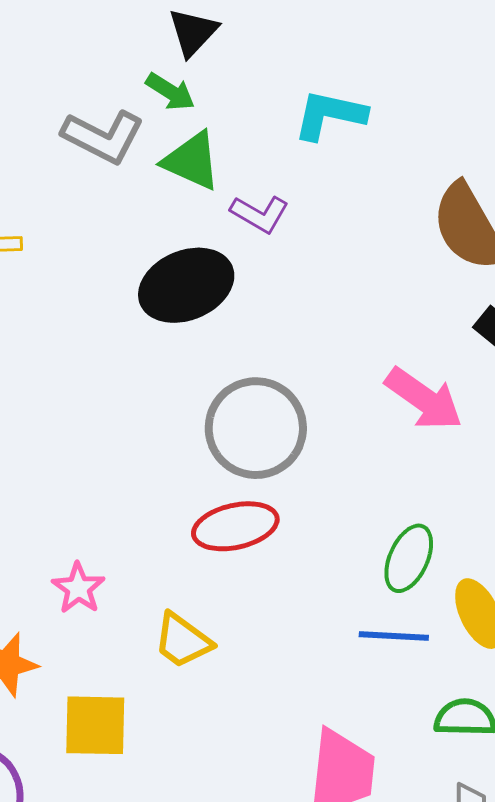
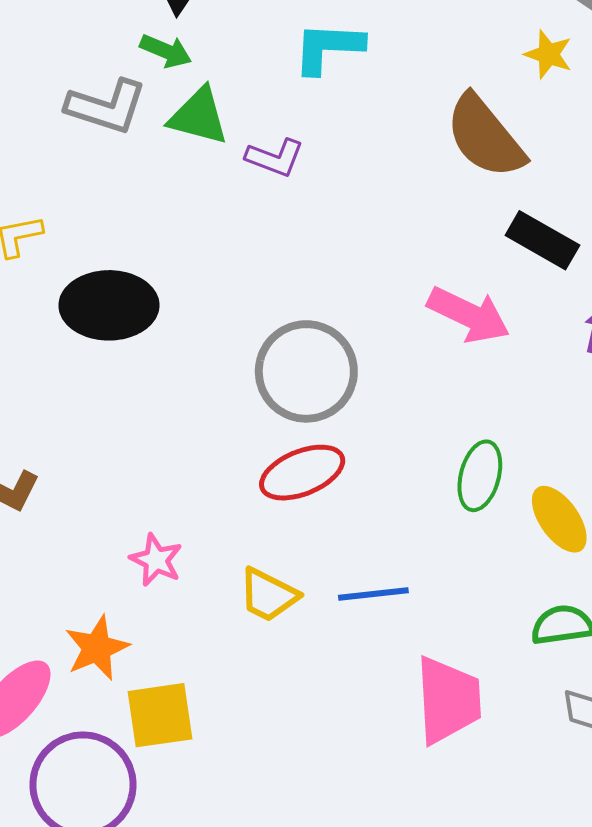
black ellipse: (186, 285) -> (109, 305), moved, turned 32
blue line: (394, 636) -> (373, 594), moved
yellow square: (95, 725) -> (160, 715), moved

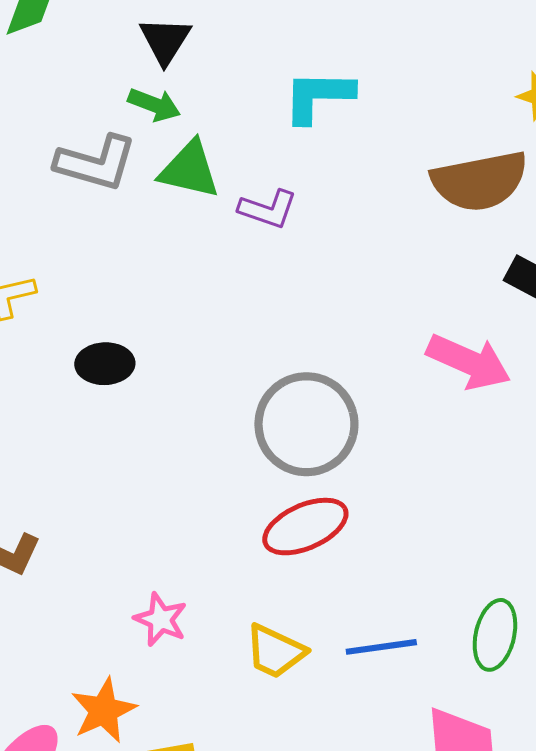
brown semicircle: (485, 137) -> (480, 181), turned -60
black ellipse: (109, 305) -> (105, 364), size x0.6
green ellipse: (480, 476) -> (495, 635), moved

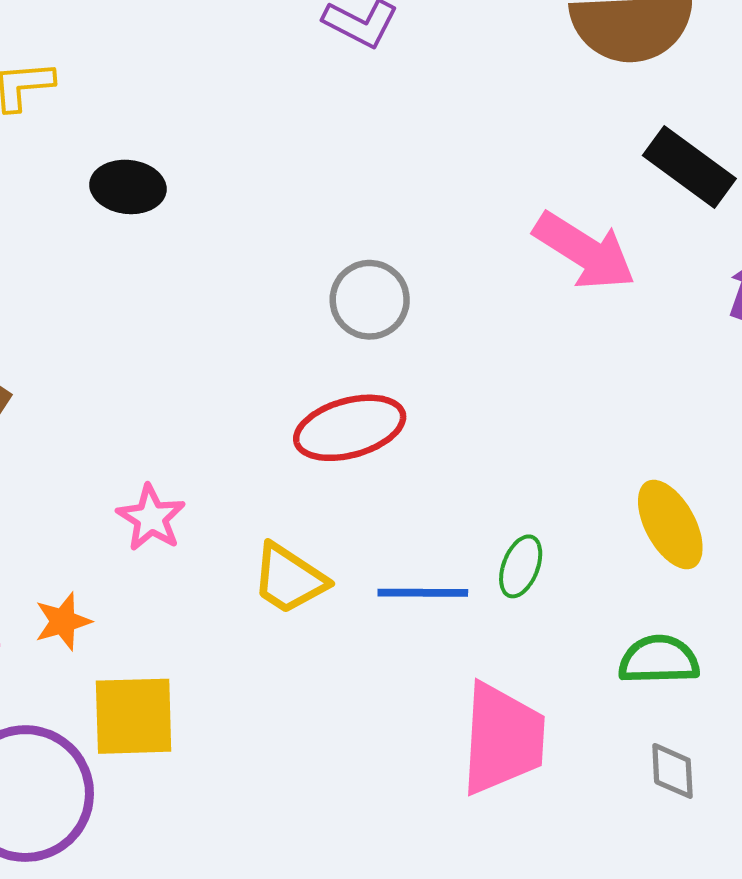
gray circle: (306, 424) -> (370, 300), size x0.6
green ellipse: (495, 635) -> (521, 566), moved, size x0.7
orange star: (104, 710) -> (63, 621), size x0.7

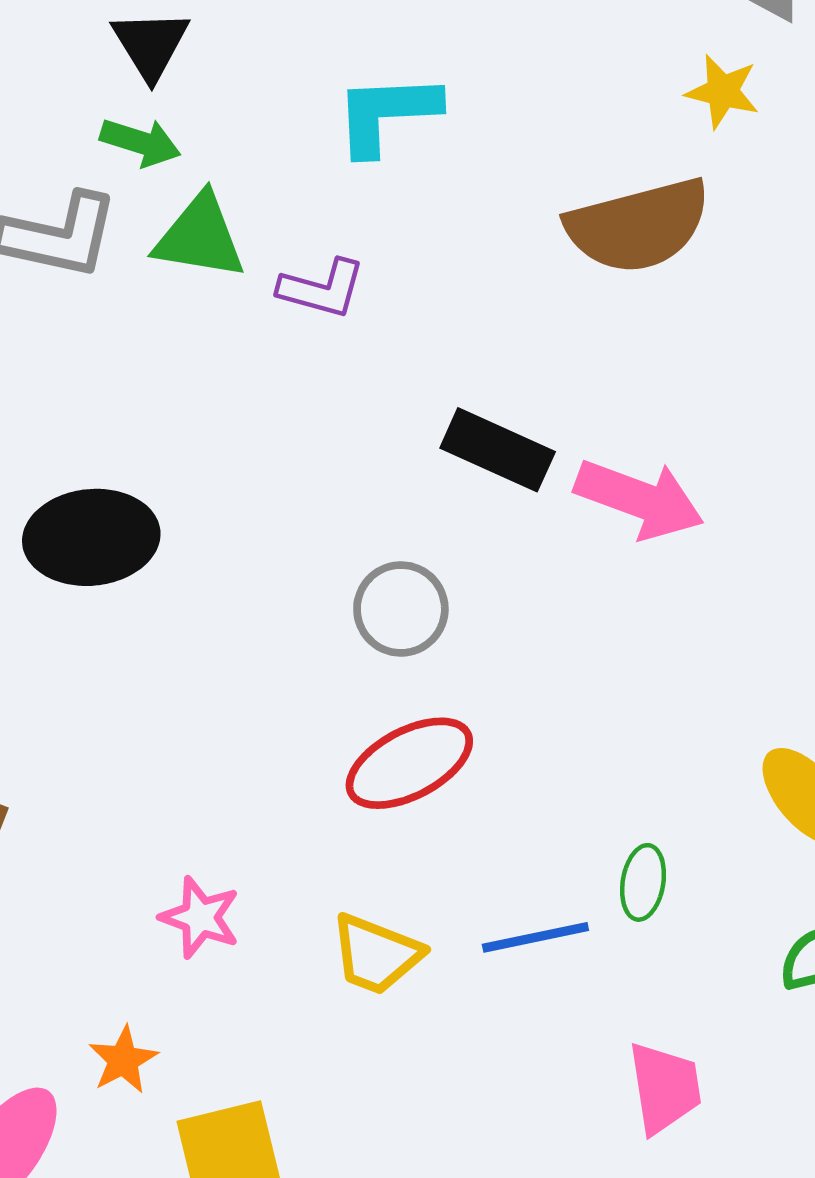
black rectangle: (689, 167) -> (498, 450), moved
black ellipse: (128, 187) -> (91, 537), size x1.5
pink trapezoid: (503, 739) -> (665, 1088), size x0.7

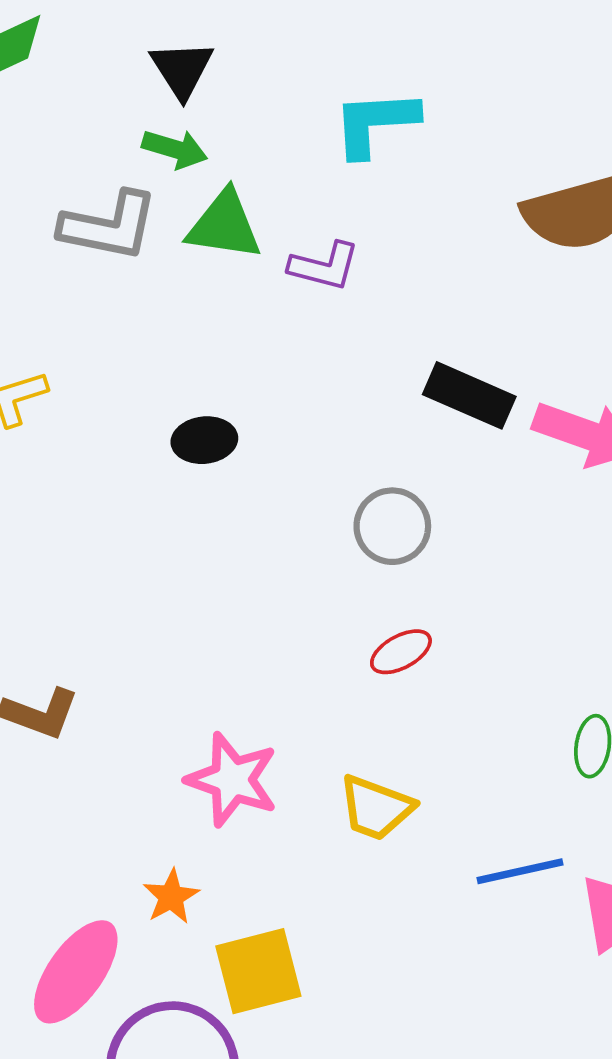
black ellipse: (91, 537) -> (204, 440), moved, size x0.6
red ellipse: (409, 763) -> (401, 652), size x0.6
pink star: (200, 917) -> (232, 780), size x1.4
blue line: (535, 937) -> (520, 871), moved

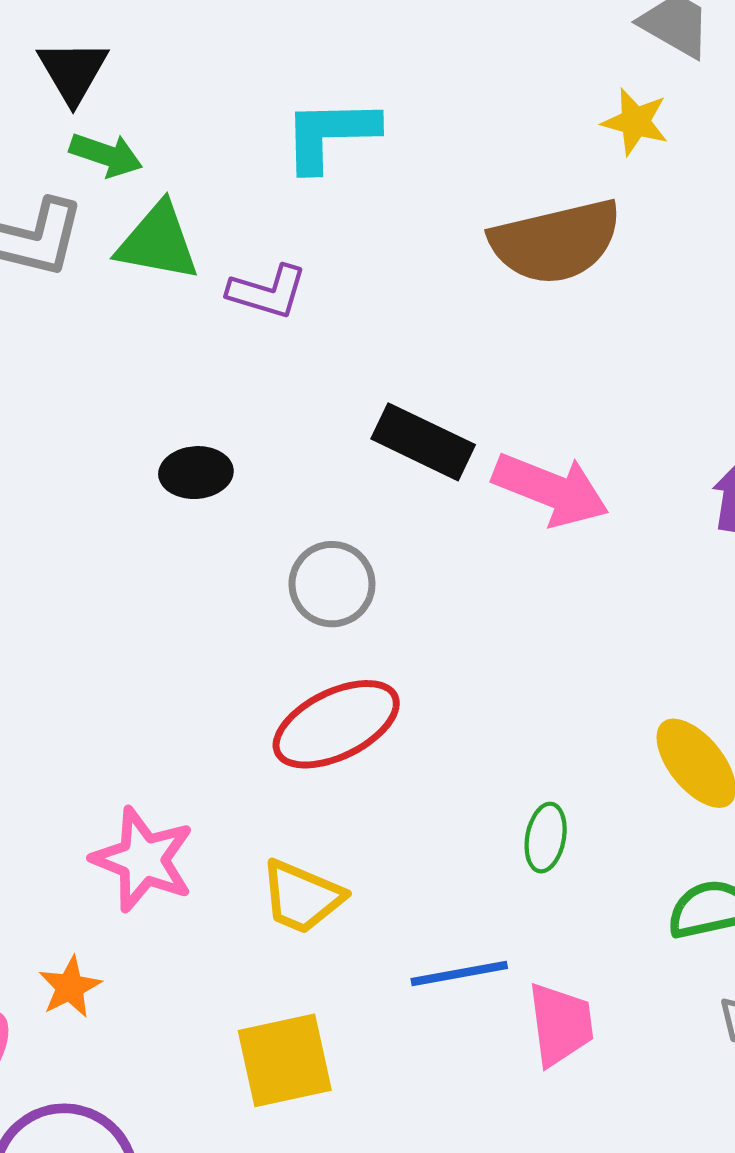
black triangle: (182, 69) -> (73, 71), moved
black ellipse: (204, 440) -> (196, 473), moved
red ellipse: (401, 652) -> (336, 724), size x1.8
yellow square: (258, 971) -> (285, 1060), moved

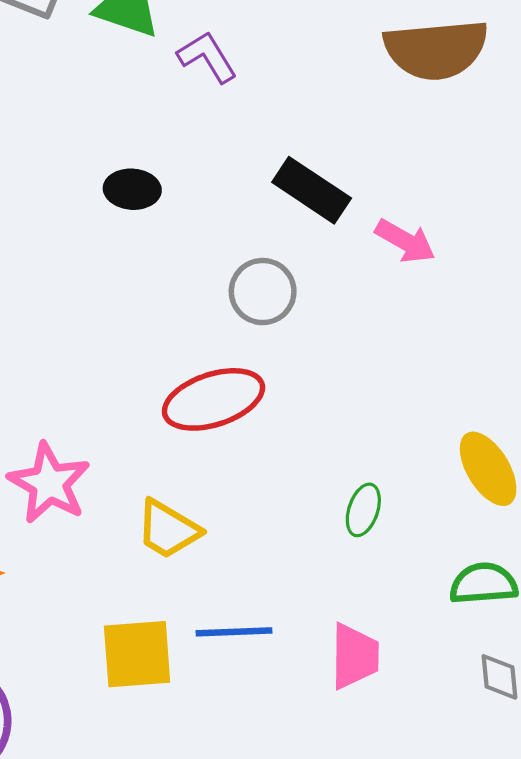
purple L-shape: (267, 292) -> (207, 57), turned -146
pink arrow: (551, 490) -> (405, 241), size x0.7
gray circle: (332, 584) -> (263, 292), moved
blue line: (459, 974) -> (234, 632), moved

